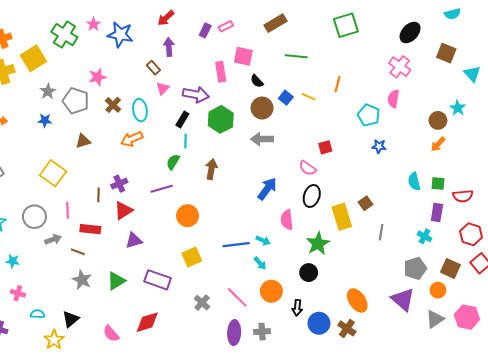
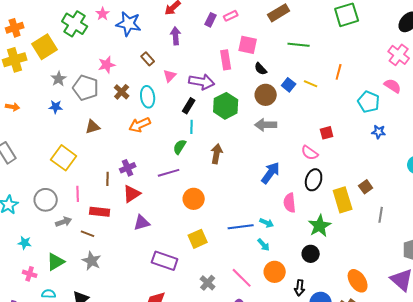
brown rectangle: (153, 68) -> (148, 59), moved
pink semicircle: (393, 99) -> (393, 86), turned 114
green triangle: (116, 281) -> (56, 262), moved

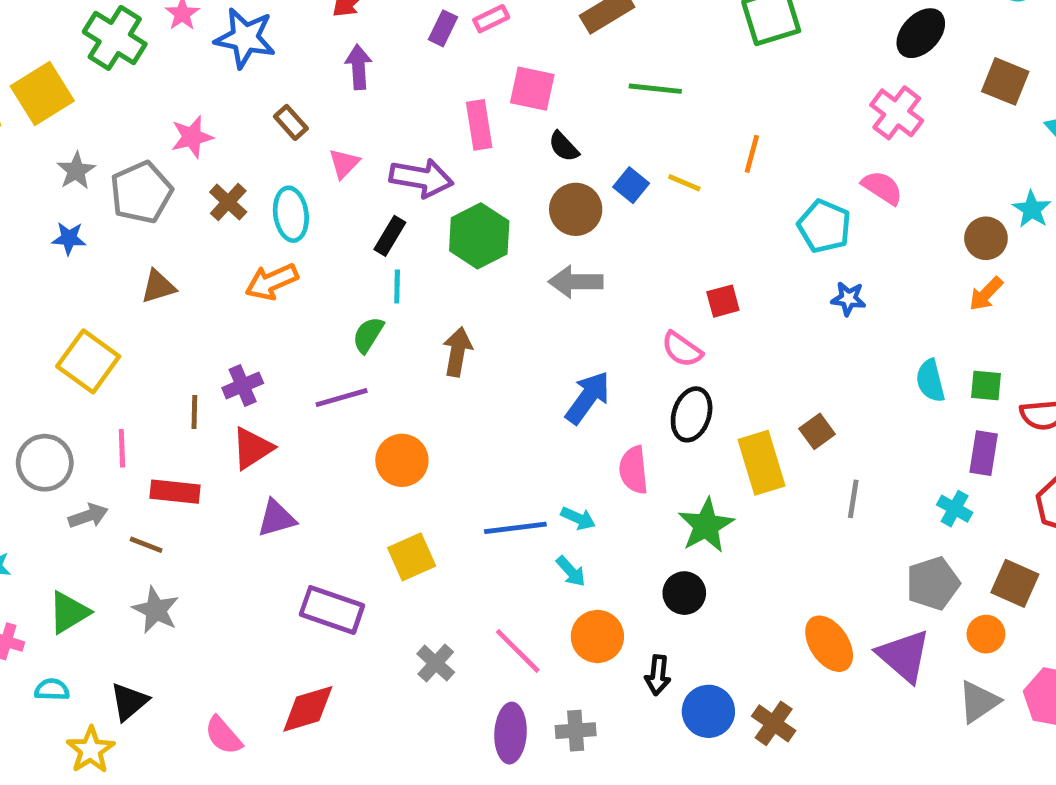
gray pentagon: (86, 88) -> (141, 192), turned 30
orange ellipse: (358, 281) -> (829, 644), moved

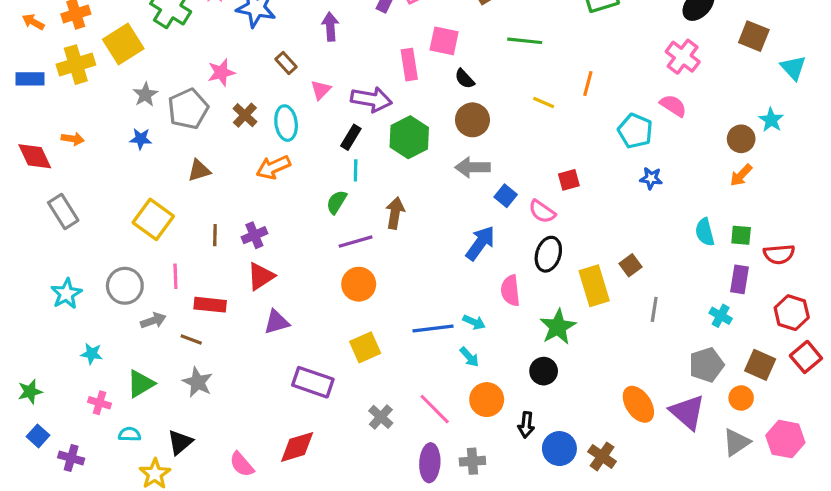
blue square: (631, 185) -> (506, 196), moved
purple line: (342, 398) -> (356, 242), moved
brown line: (194, 412) -> (215, 235), moved

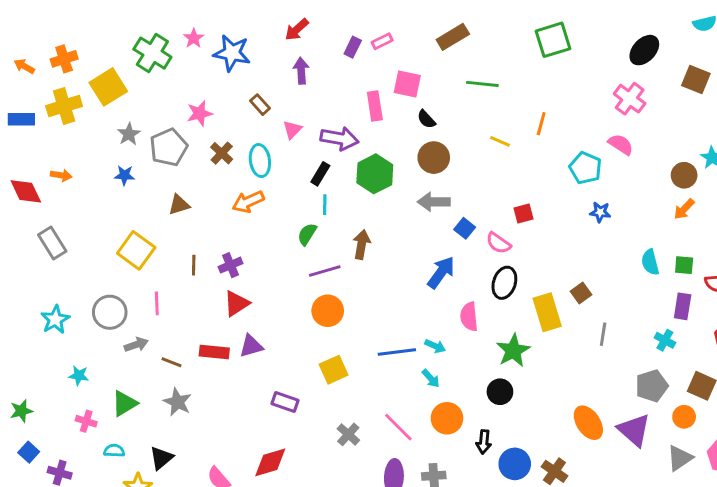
red rectangle: (210, 305) -> (214, 352), moved
purple rectangle: (313, 382) -> (285, 402), size x0.7

